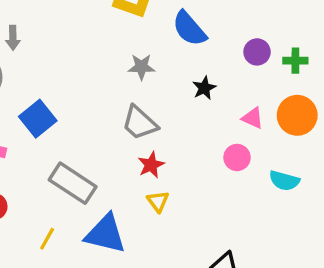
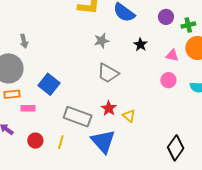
green cross: (295, 61) -> (188, 25), moved
red star: (151, 165) -> (109, 108), moved
blue triangle: (105, 234) -> (103, 141), turned 48
yellow line: (47, 239) -> (61, 142), moved

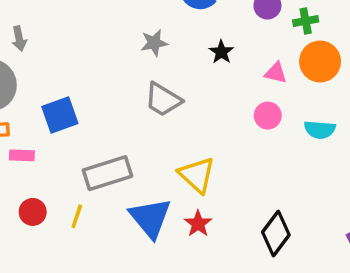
blue square: (49, 84) -> (60, 115), turned 30
red star: (109, 108) -> (198, 224), moved
yellow triangle: (129, 116) -> (197, 175), size x1.6
gray rectangle: (78, 117) -> (107, 173), turned -40

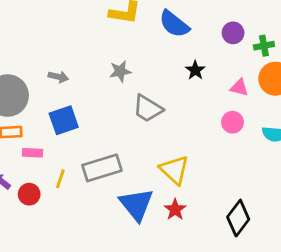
gray arrow: (19, 39) -> (58, 77), moved, turned -66
gray star: (154, 43) -> (120, 71), moved
red circle: (33, 212) -> (29, 194), moved
yellow line: (77, 216) -> (60, 179), moved

